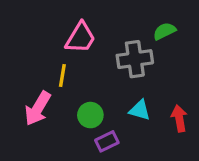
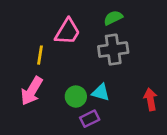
green semicircle: (164, 31) -> (113, 18), moved
yellow line: (62, 76) -> (40, 55), moved
cyan triangle: (140, 110) -> (101, 92), moved

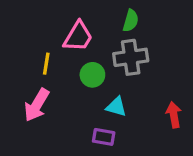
green semicircle: (113, 18) -> (131, 21), turned 132
green circle: (76, 97) -> (92, 75), moved
purple rectangle: (90, 119) -> (104, 137), turned 36

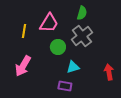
gray cross: (131, 57) -> (82, 36), turned -30
yellow line: (46, 64) -> (24, 31), moved
cyan triangle: (116, 107) -> (73, 67), turned -32

